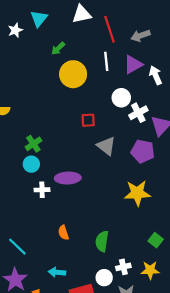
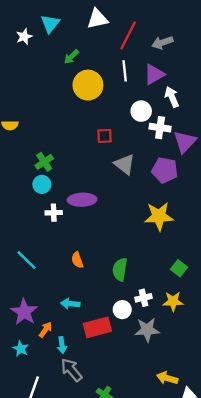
red line: (109, 29) -> (128, 35), turned 45
white arrow: (156, 75) -> (172, 97), moved
white cross: (138, 113) -> (160, 128), turned 36
cyan line: (17, 247) -> (27, 260), moved

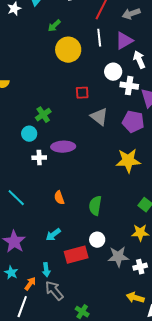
green cross: (44, 162) -> (43, 115), moved
white cross: (144, 298) -> (140, 267), moved
cyan arrow: (70, 304) -> (53, 235), turned -42
orange arrow: (45, 330) -> (30, 284), moved

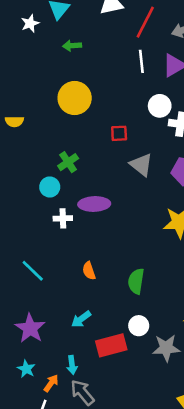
green arrow: (54, 26) -> (72, 46), moved, turned 40
yellow circle: (68, 50) -> (75, 98), moved

